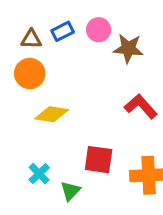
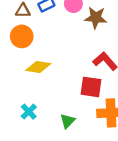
red square: (99, 160) -> (91, 87), moved
green triangle: (70, 191) -> (68, 121), moved

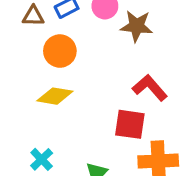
orange circle: (22, 36) -> (60, 51), moved

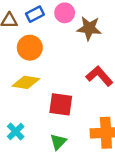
red square: (130, 124) -> (61, 104), moved

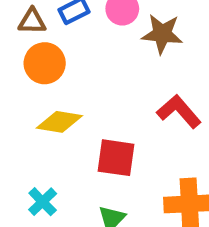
orange circle: (30, 48) -> (45, 63), moved

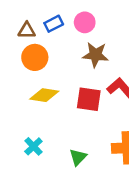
brown star: (162, 34) -> (95, 55), moved
red square: (116, 158) -> (89, 99), moved

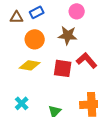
pink circle: (85, 22) -> (77, 11), moved
orange circle: (35, 57) -> (35, 39), moved

